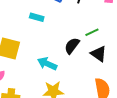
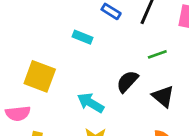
green line: (92, 32) -> (157, 54), moved

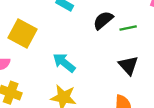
black semicircle: (127, 81) -> (103, 20), moved

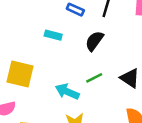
green line: (128, 28) -> (94, 78), moved

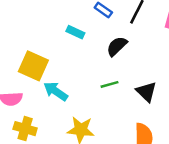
cyan arrow: (67, 92) -> (56, 91), moved

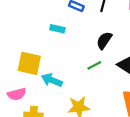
black semicircle: (117, 46) -> (104, 40), moved

